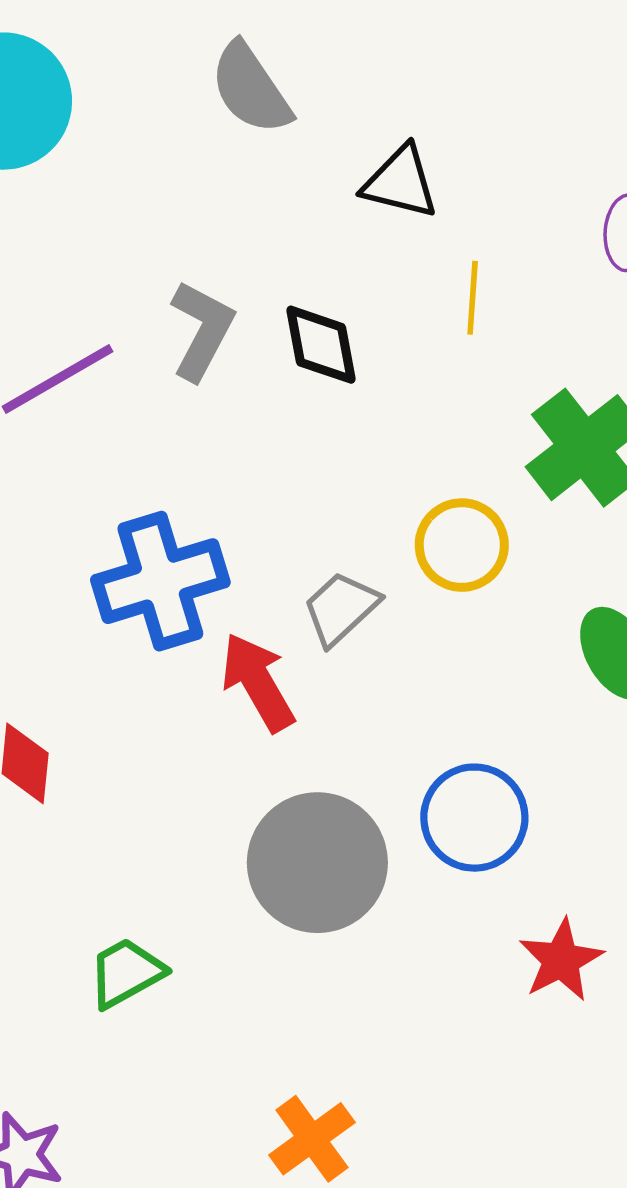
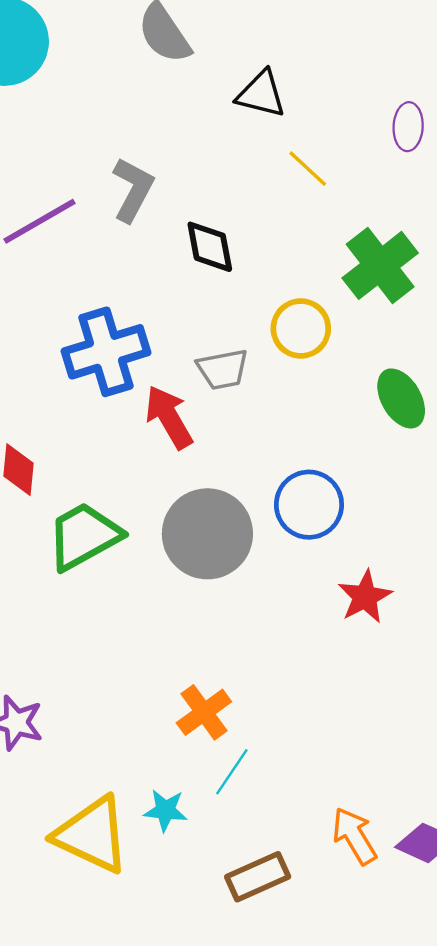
yellow line: (473, 298) -> (308, 169), turned -51
black diamond: (321, 345) -> (210, 247), moved
gray trapezoid: (341, 608) -> (223, 369), turned -148
green trapezoid: (126, 973) -> (84, 536), moved, size x1.5

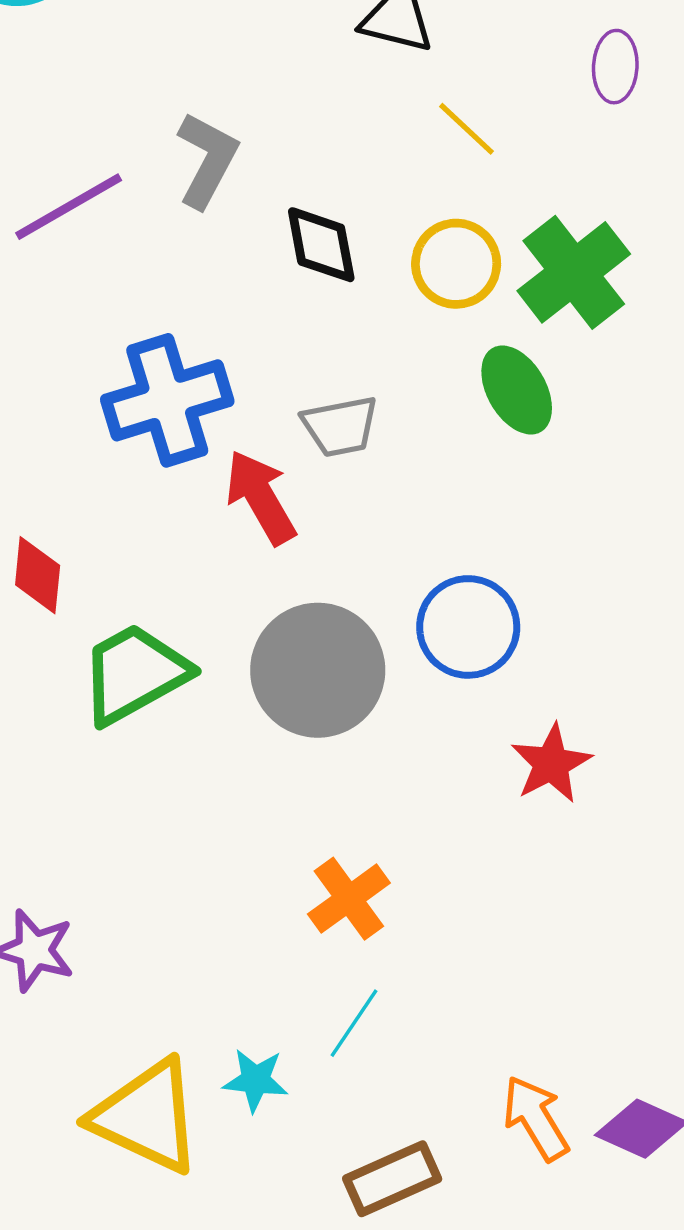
yellow circle: (301, 328) -> (456, 264), moved
green ellipse: (401, 398) -> (517, 390), moved
orange cross: (204, 712) -> (349, 899), moved

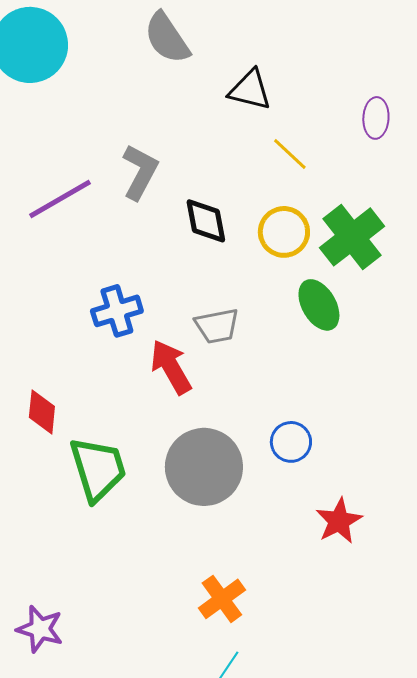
blue cross: (167, 400) -> (117, 311), size x0.7
blue circle: (468, 627) -> (291, 442), size x0.7
green trapezoid: (134, 674) -> (98, 469), turned 102

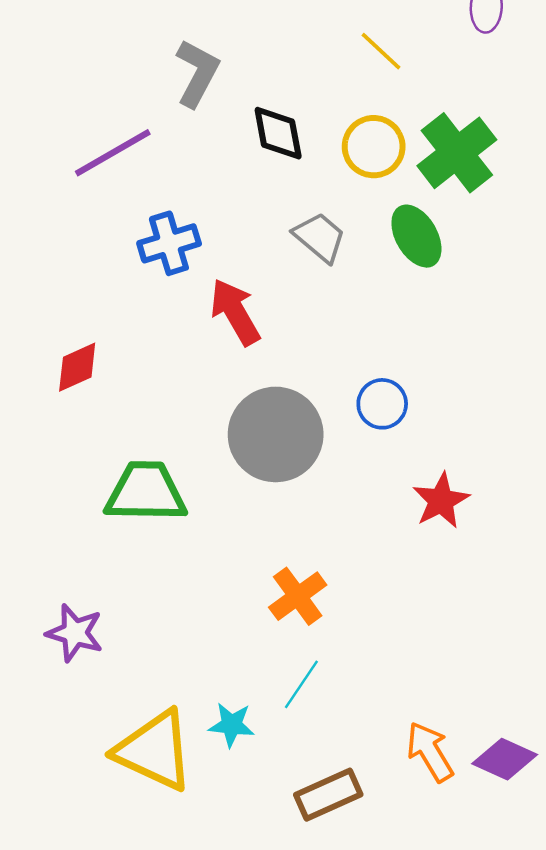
purple line: (60, 199) -> (113, 153), moved
gray trapezoid: (217, 326) -> (320, 237), moved, turned -129
red diamond: (42, 412) -> (77, 367), turned 60
green trapezoid: (98, 469) -> (146, 492), moved, turned -72

